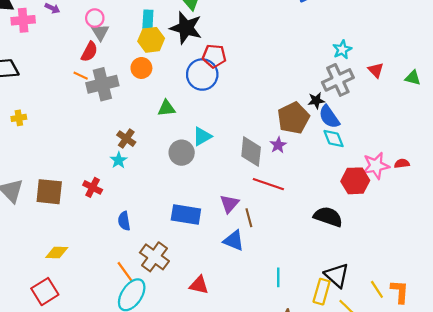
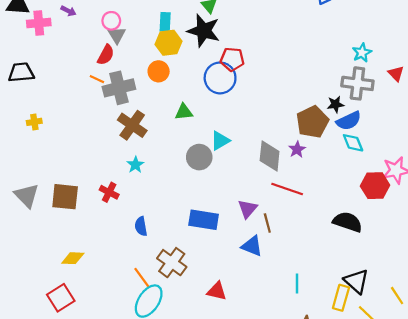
gray cross: (338, 80) -> (357, 83), turned 32
blue semicircle: (329, 117) -> (349, 121), turned -80
brown cross: (126, 139) -> (132, 125), moved, size x1.5

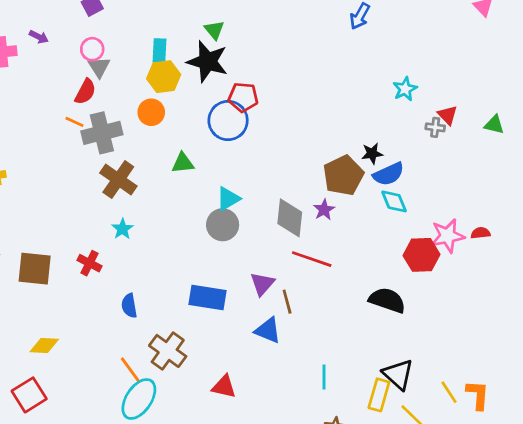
gray cross: (357, 83) -> (435, 127), moved, size x0.5
gray circle: (199, 157) -> (223, 225), moved

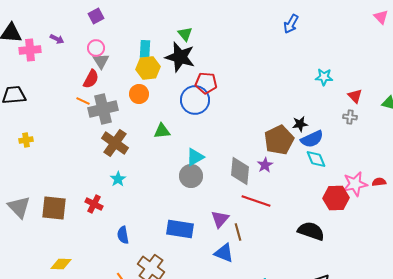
cyan star: (405, 89) -> (324, 77), turned 30
gray cross: (435, 127) -> (350, 117), moved

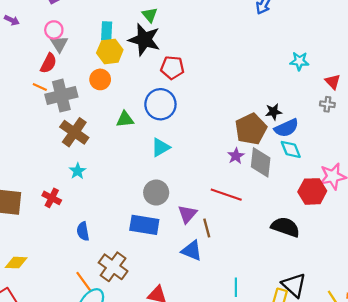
blue circle: (195, 100) -> (160, 104), moved
gray diamond: (240, 171) -> (261, 162), moved
gray circle: (191, 176) -> (156, 193), moved

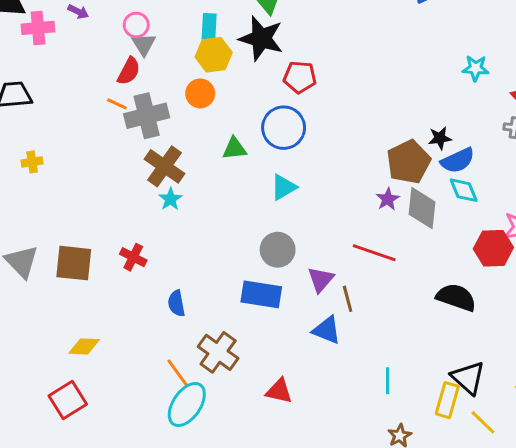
cyan star: (78, 171) -> (170, 199), moved

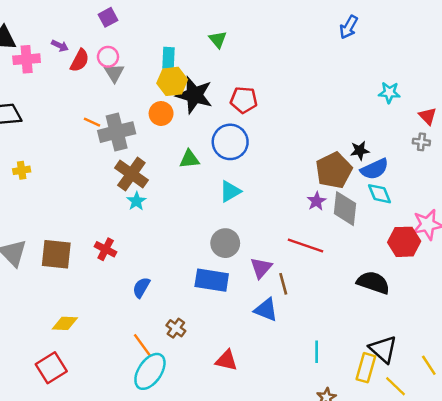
black star: (261, 38) -> (194, 95), moved
red semicircle: (129, 71) -> (80, 60), moved
blue semicircle: (176, 303) -> (141, 288), turned 40
brown cross: (218, 352) -> (176, 328), size x0.6

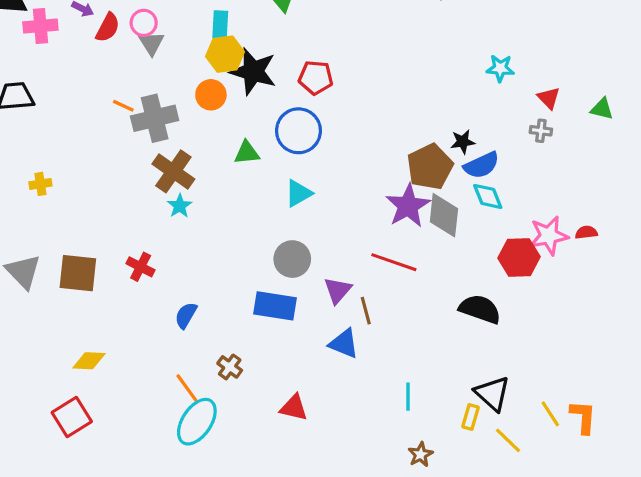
yellow cross: (22, 170) -> (40, 184), moved
purple star: (317, 201) -> (408, 206), size x1.8
yellow rectangle: (366, 368) -> (471, 417), size x0.7

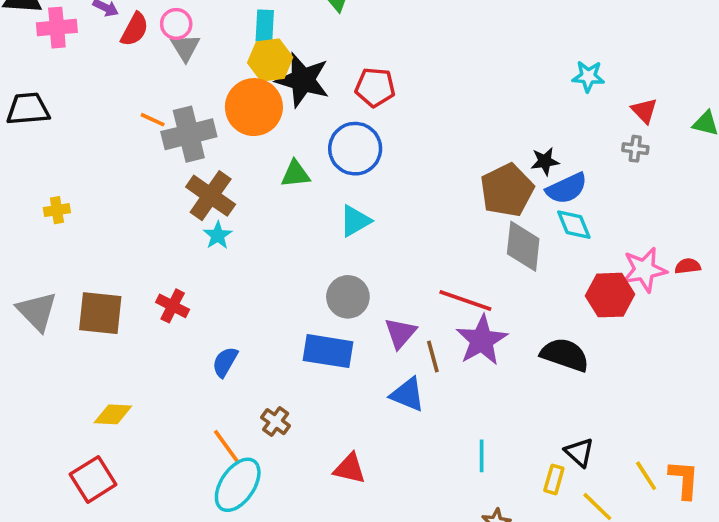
orange circle: (211, 95) -> (254, 107), size x1.6
purple star: (408, 206) -> (482, 340), moved
black triangle: (492, 394) -> (579, 452), size x0.7

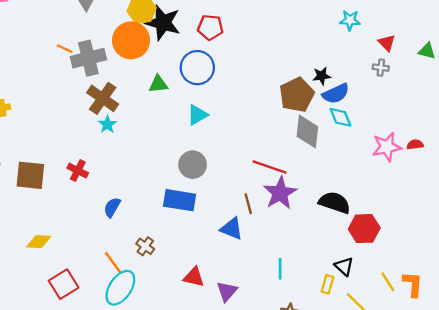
red hexagon: (610, 295) -> (364, 229), moved
purple triangle: (400, 333) -> (227, 291), moved
red square: (93, 479) -> (64, 284), moved

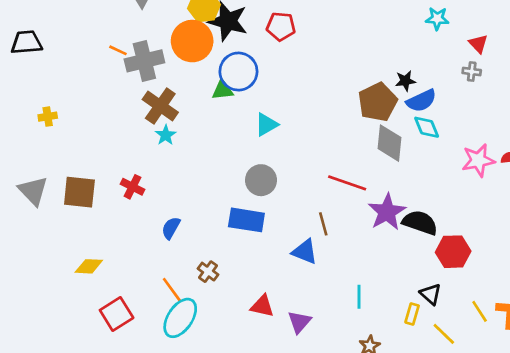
blue circle: (197, 68) -> (238, 72), moved
purple star: (280, 193) -> (387, 212), moved

